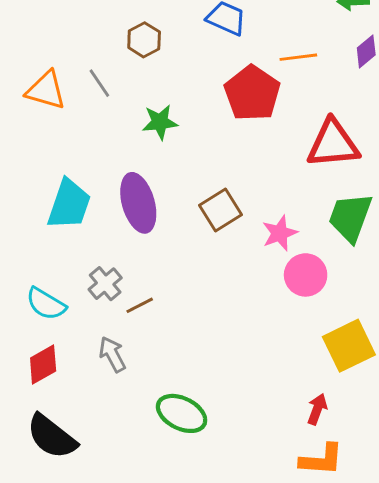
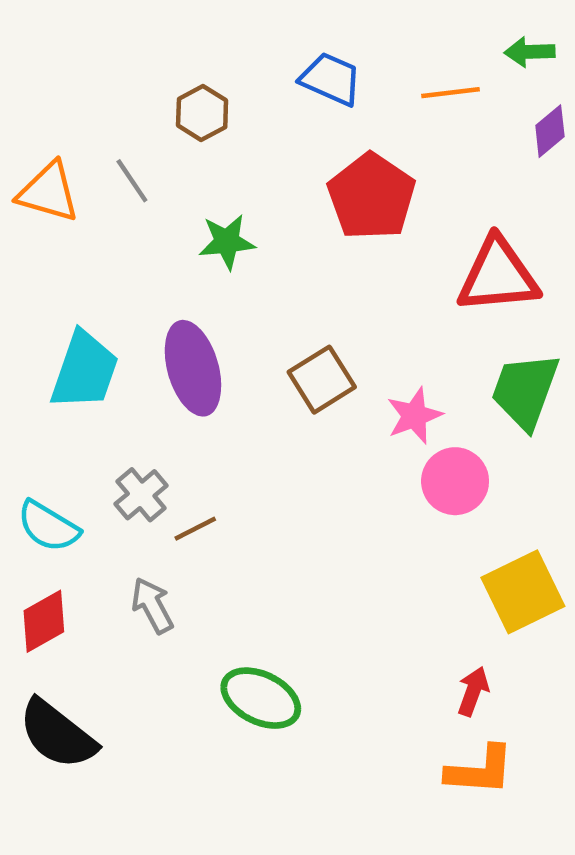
orange line: (298, 57) -> (451, 93), moved

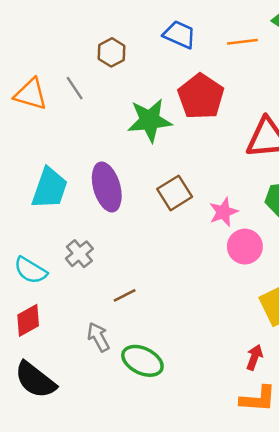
green star: (227, 242) -> (150, 120), moved, size x1.5
brown line: (195, 529) -> (125, 295), moved
gray arrow: (152, 605) -> (98, 337), moved

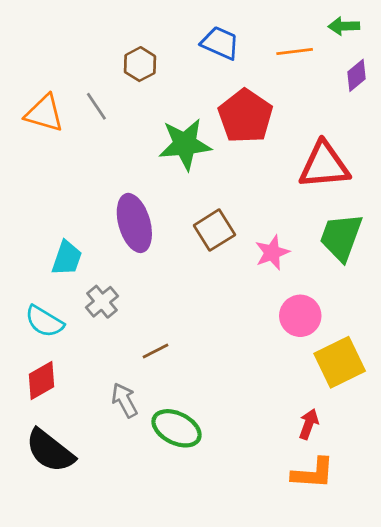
cyan trapezoid: (50, 188) -> (67, 258), moved, size x0.7
pink circle: (245, 247) -> (300, 316), moved

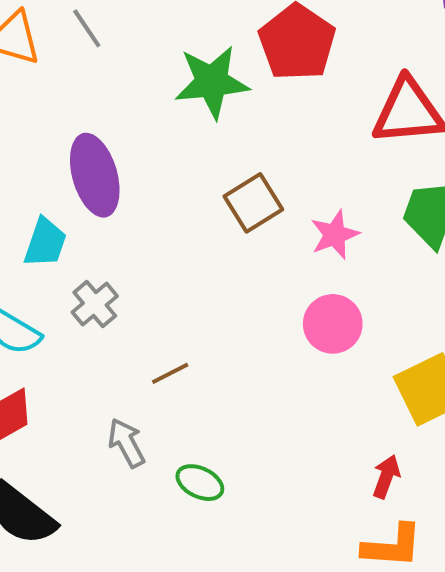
purple ellipse: (134, 223) -> (95, 175), moved
pink circle: (300, 316) -> (333, 324), moved
green ellipse: (177, 428) -> (200, 483), size x0.7

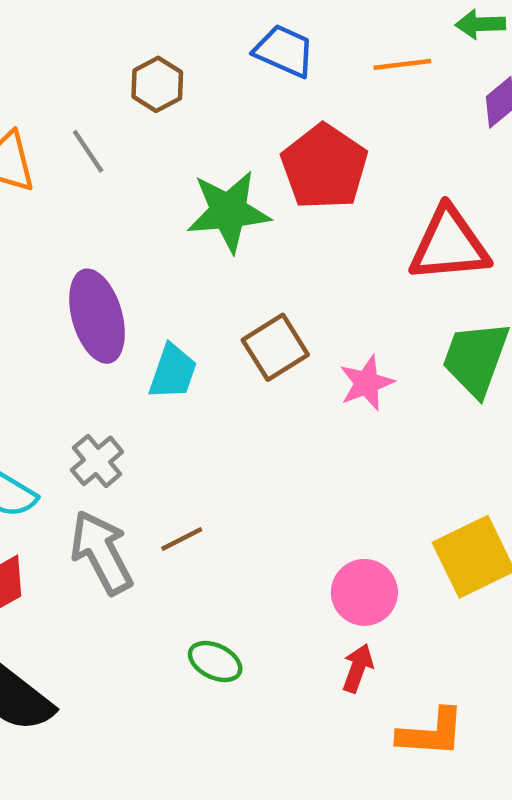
cyan trapezoid: (45, 243) -> (173, 372), moved
pink circle: (333, 324) -> (364, 592), moved
gray arrow: (126, 443) -> (101, 552), moved, size x1.5
red arrow: (386, 477) -> (358, 668), moved

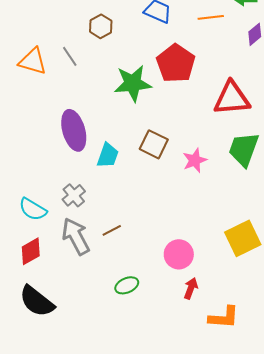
brown square: (275, 347) -> (154, 144), turned -32
pink circle: (364, 592) -> (179, 254), moved
green ellipse: (215, 661) -> (127, 285), turned -50

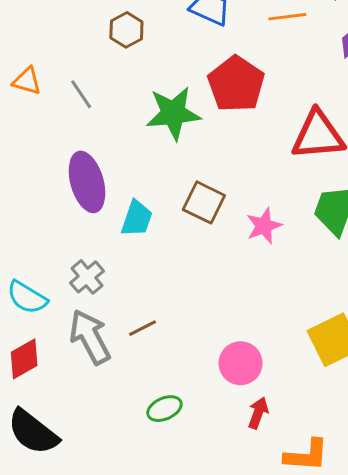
gray line: (70, 56) -> (81, 94), moved
orange triangle: (33, 61) -> (27, 81), size x0.7

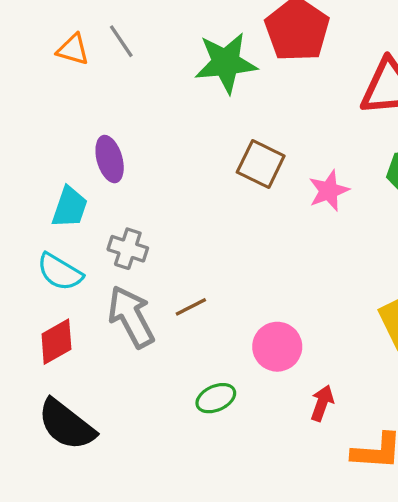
orange triangle: (27, 81) -> (73, 49), moved
purple ellipse: (87, 182) -> (110, 159), moved, size x0.7
cyan trapezoid: (137, 218) -> (70, 207), moved
gray cross: (87, 277) -> (128, 249), turned -32
pink circle: (241, 363) -> (277, 347), moved

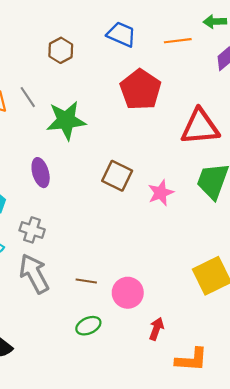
green star: (226, 63) -> (66, 120), moved
purple ellipse: (110, 159) -> (41, 173), moved
brown line: (191, 307) -> (86, 281), moved, turned 36

